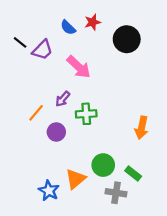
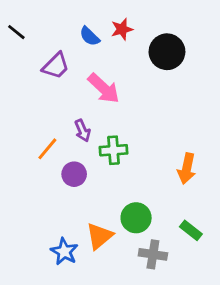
black line: (20, 42) -> (16, 32), moved
purple arrow: (63, 99) -> (83, 131), turned -63
green rectangle: (133, 174) -> (191, 230), moved

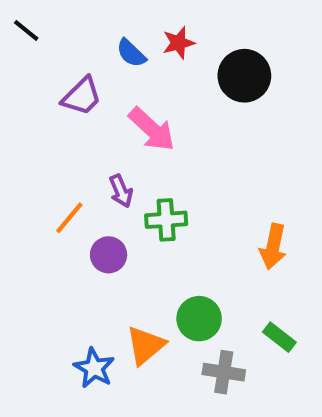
black line: (16, 32) -> (26, 30), moved

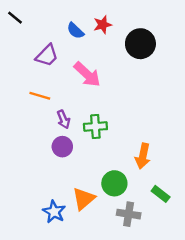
purple arrow: (121, 191) -> (64, 119), moved
orange line: (69, 218) -> (40, 96), moved, turned 66
orange arrow: (273, 247) -> (143, 156), moved

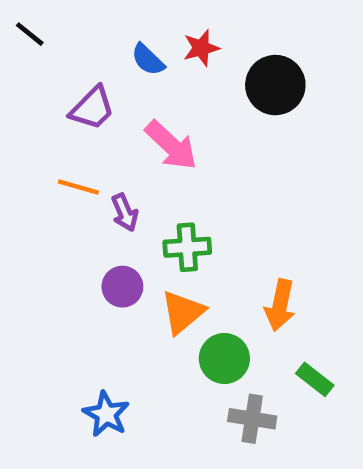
purple arrow: (64, 119) -> (125, 212), moved
orange triangle: (84, 199) -> (183, 312), moved

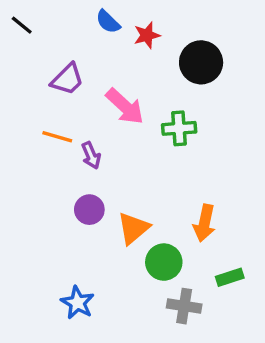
blue semicircle: (148, 60) -> (108, 22), moved
green cross: (187, 247) -> (179, 128), moved
green rectangle: (315, 379) -> (230, 277), turned -56

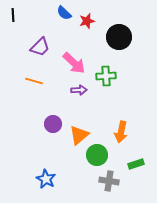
black line: (22, 25) -> (13, 15), turned 48
purple arrow: (91, 155) -> (79, 90), moved, turned -70

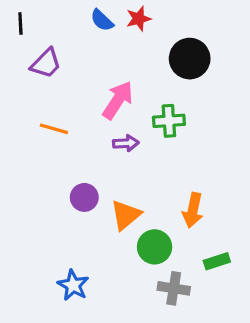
red star: (87, 21) -> (139, 19), moved
purple trapezoid: (40, 47) -> (46, 63), moved
pink arrow: (74, 63) -> (118, 100), turned -100

